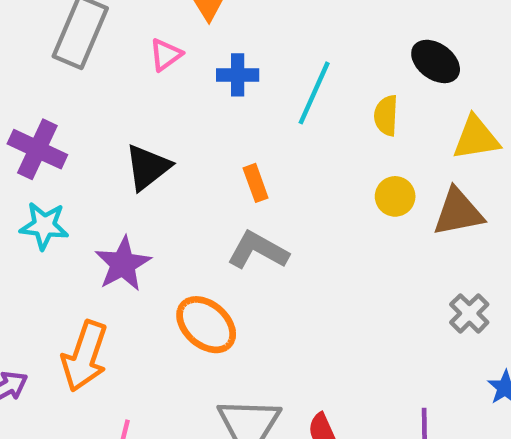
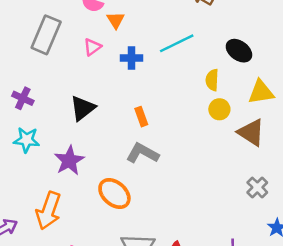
cyan line: (314, 93) -> (177, 43), moved, turned 40
purple cross: (37, 149) -> (23, 98), size x0.7
yellow circle: (395, 196) -> (219, 109), moved
brown triangle: (458, 212) -> (251, 132), turned 44

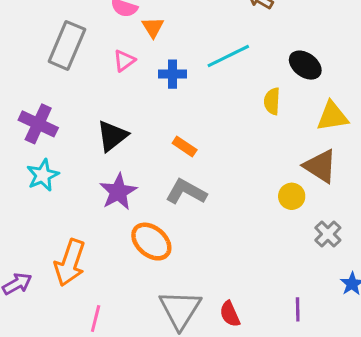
purple cross: (23, 98) -> (38, 124), size x1.4
yellow circle: (219, 109) -> (292, 196), moved
orange rectangle: (141, 117) -> (185, 147), turned -36
cyan star: (27, 140) -> (43, 175), turned -30
purple star: (69, 161) -> (118, 192), moved

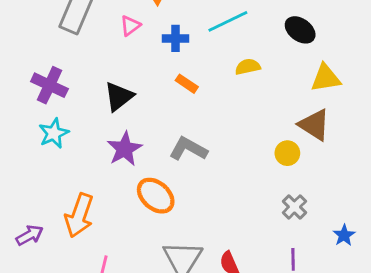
yellow semicircle: (272, 101) -> (248, 67), moved, turned 75
orange rectangle: (185, 147) -> (187, 84), moved
gray cross: (328, 234) -> (294, 207), moved

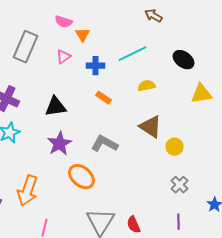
black triangle: (119, 96) -> (56, 107), turned 30
brown triangle: (314, 125) -> (150, 127), moved

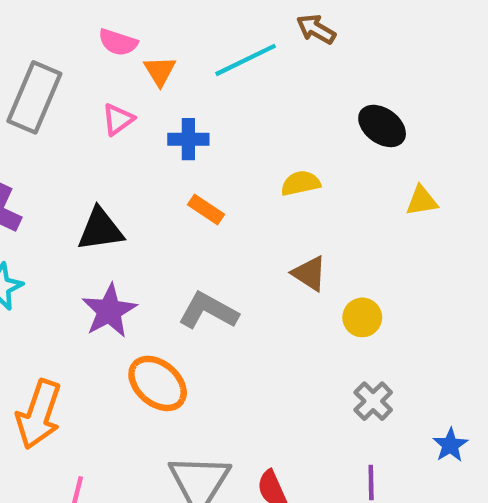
cyan line: (132, 54) -> (246, 60), moved
yellow triangle: (202, 94) -> (422, 201), size x0.7
brown triangle: (150, 127) -> (309, 273), size x0.7

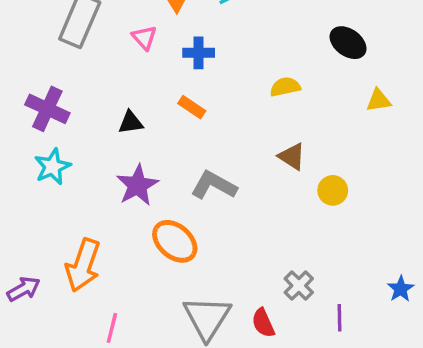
pink triangle: (118, 119) -> (144, 38), turned -36
orange rectangle: (206, 210) -> (192, 107), moved
black triangle: (100, 229) -> (131, 122), size x0.7
gray cross: (373, 401) -> (299, 286), moved

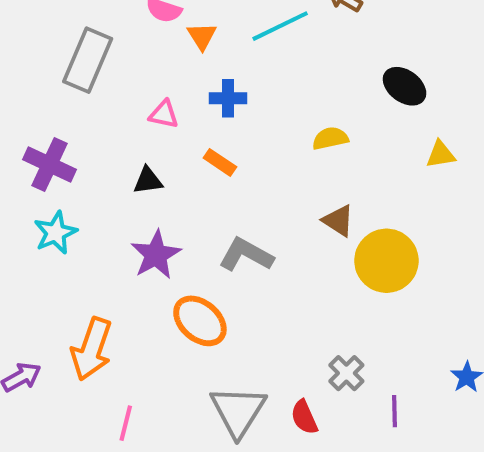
pink triangle: (144, 38) -> (164, 114), moved, turned -36
yellow circle: (333, 190) -> (386, 261), size x1.8

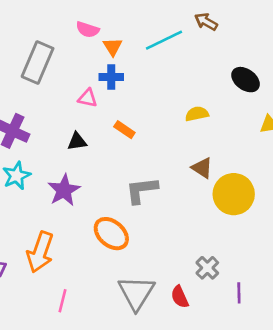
blue cross: (228, 98) -> (111, 77), moved
purple star: (156, 255) -> (64, 190), moved
gray L-shape: (246, 255) -> (142, 190), turned -36

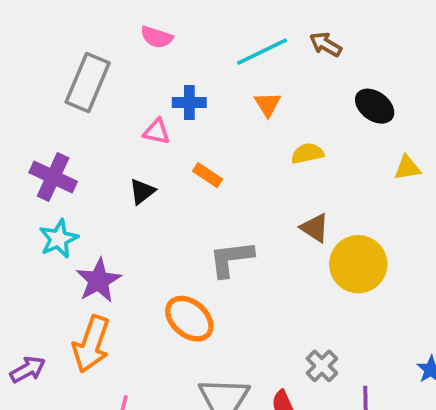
brown arrow: (206, 22) -> (326, 44), moved
orange triangle: (113, 47) -> (267, 104), moved
black triangle: (77, 141) -> (142, 192), turned -30
purple star: (64, 190) -> (99, 281), moved

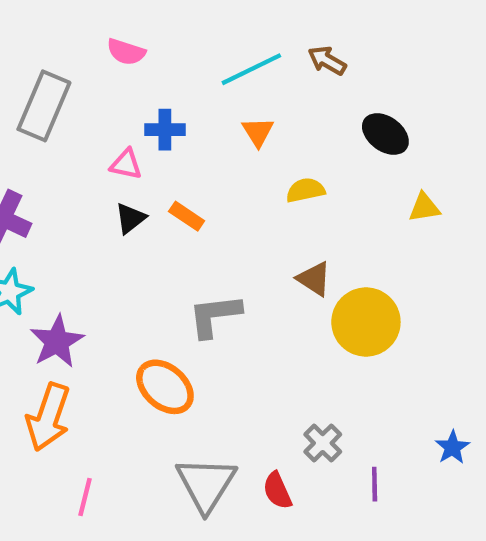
black triangle: (142, 192) -> (130, 218), moved

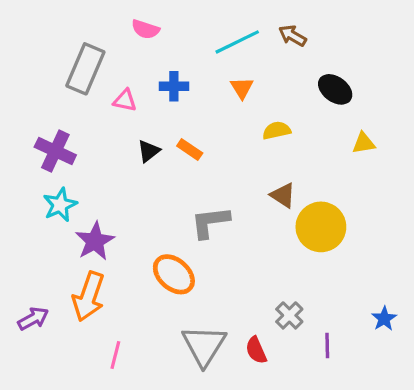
pink triangle: (126, 164) -> (125, 100), moved

